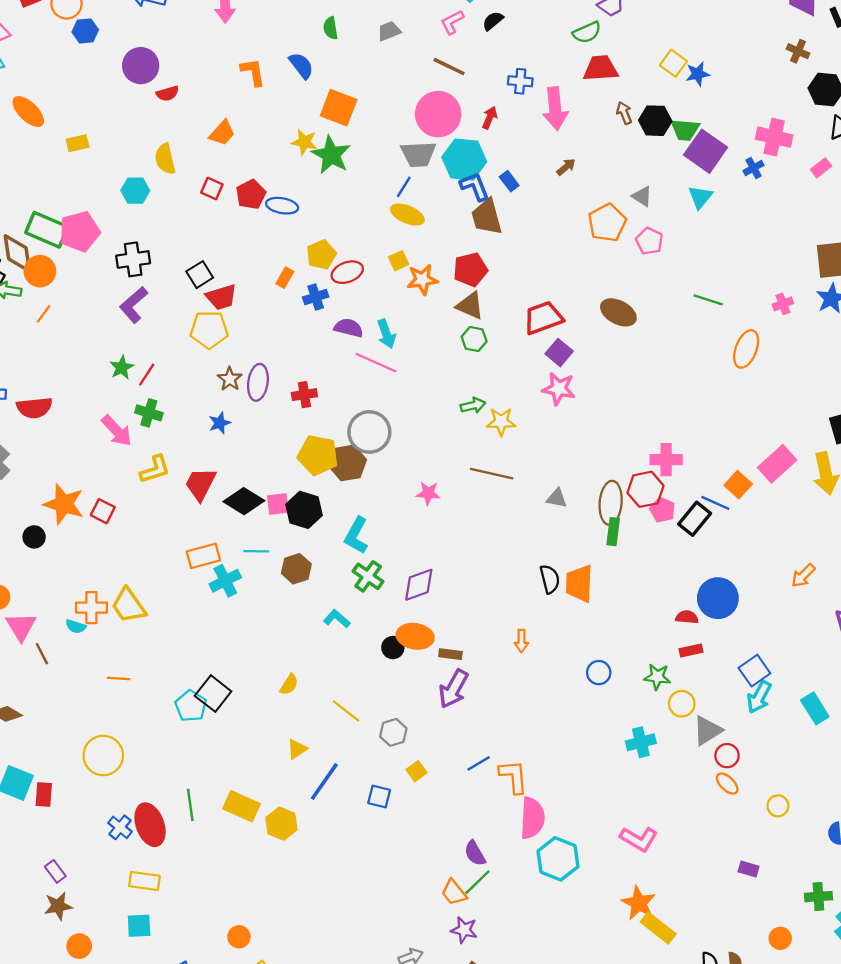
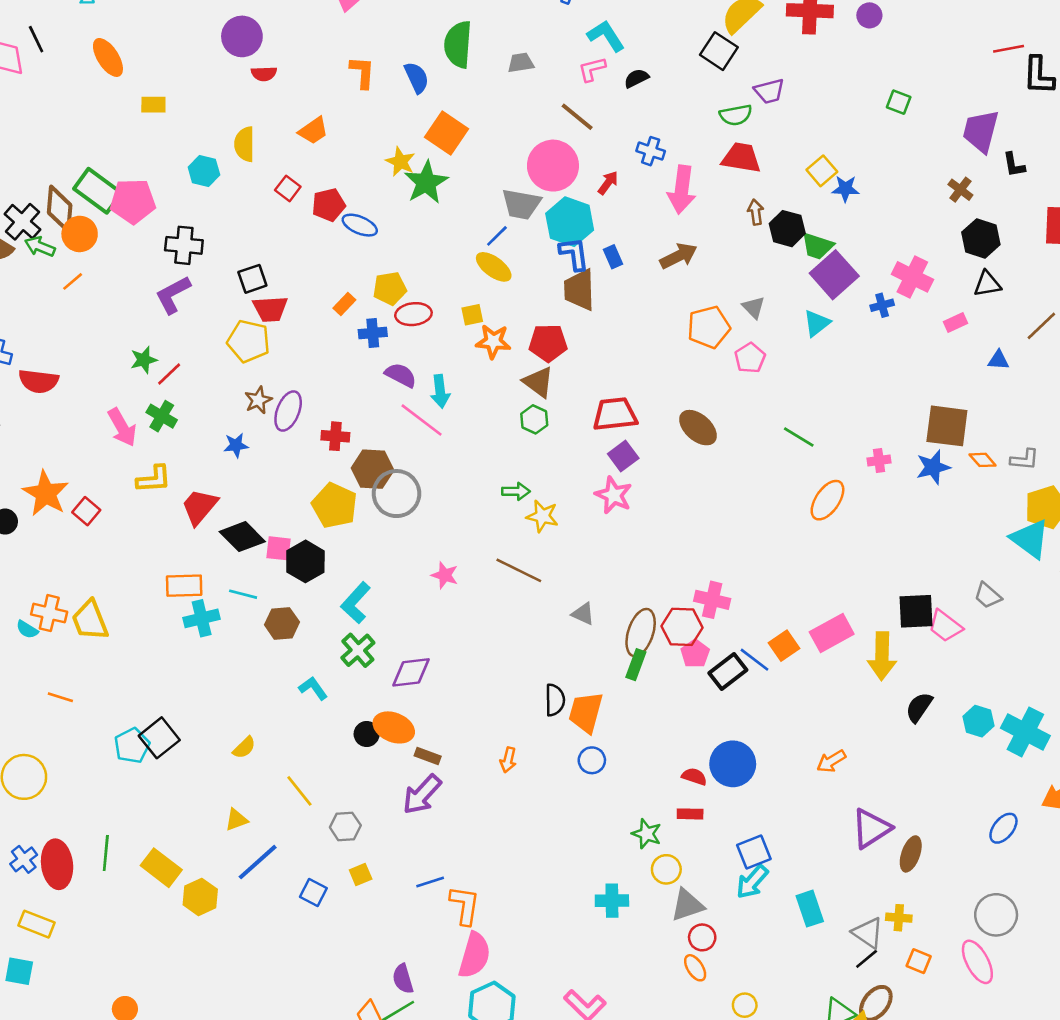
green semicircle: (331, 28) -> (458, 44), size x1.8
brown arrow: (566, 167) -> (679, 256), size x1.6
brown hexagon: (348, 463) -> (373, 469), moved
blue circle: (599, 673) -> (592, 760), moved

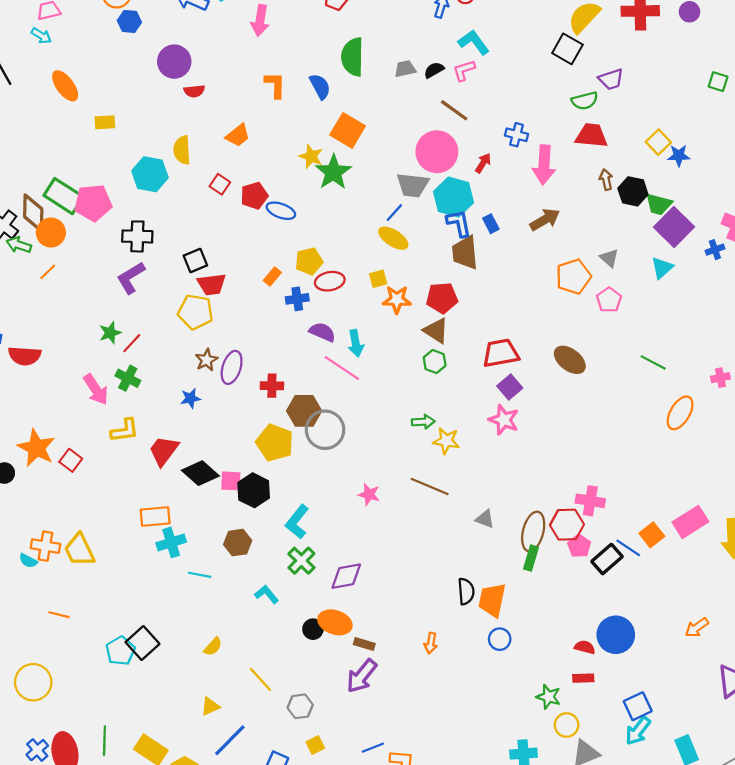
black semicircle: (636, 78) -> (434, 70), moved
cyan hexagon: (204, 171) -> (150, 174), size x1.4
cyan line: (243, 594) -> (200, 575), moved

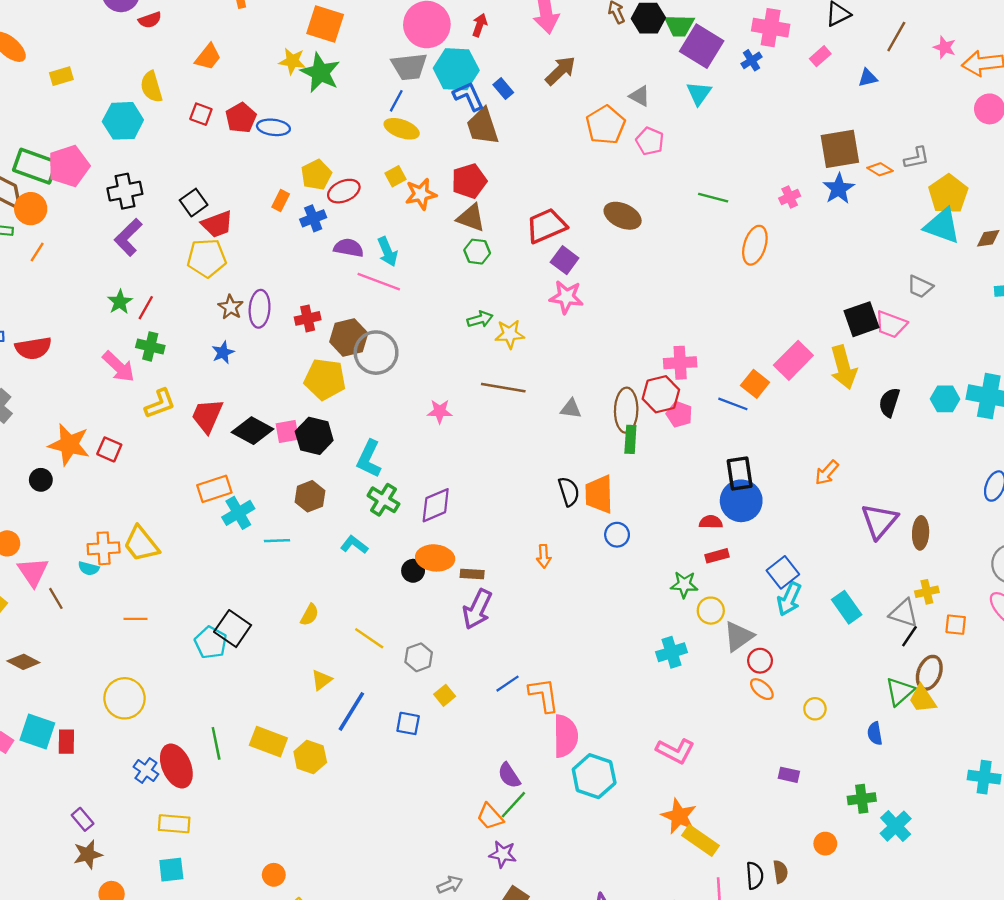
black rectangle: (607, 559) -> (740, 474), moved, turned -44

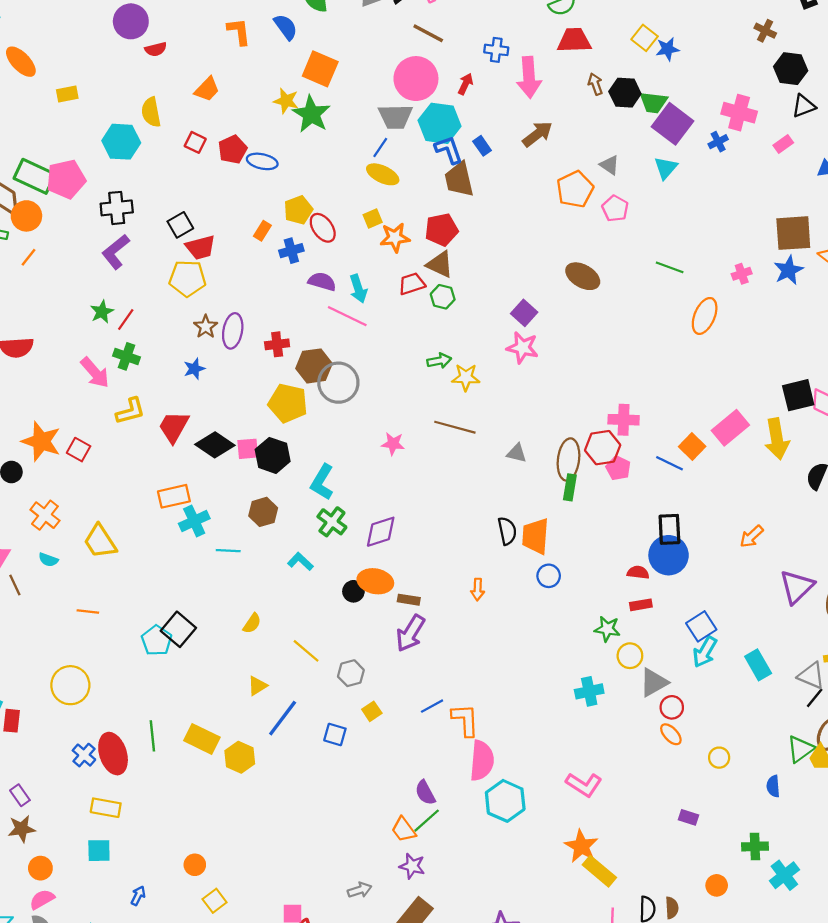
red ellipse: (344, 191) -> (323, 228), turned 72
red trapezoid: (546, 226) -> (412, 284), moved, size x0.7
orange cross: (104, 548) -> (45, 515), moved, turned 36

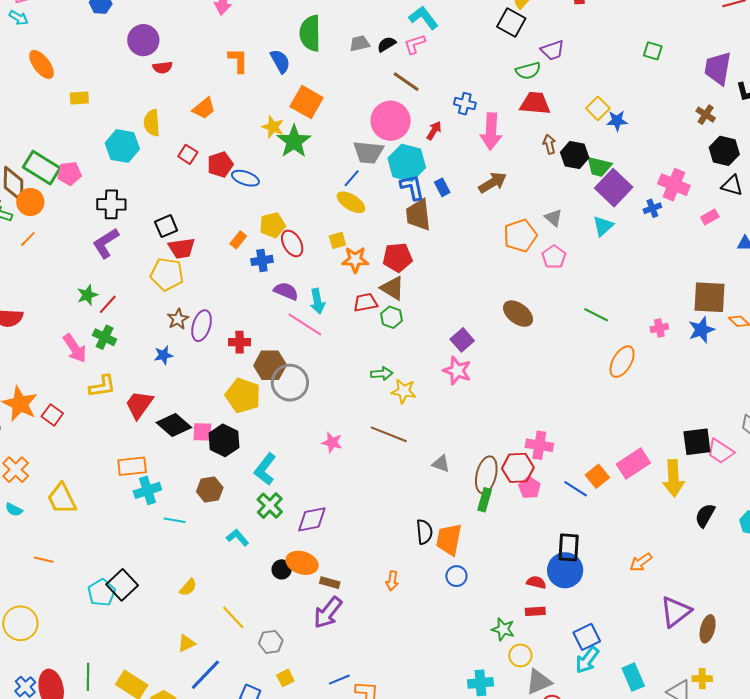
black triangle: (804, 106) -> (732, 185), turned 30
pink pentagon: (66, 179) -> (69, 174), size x0.7

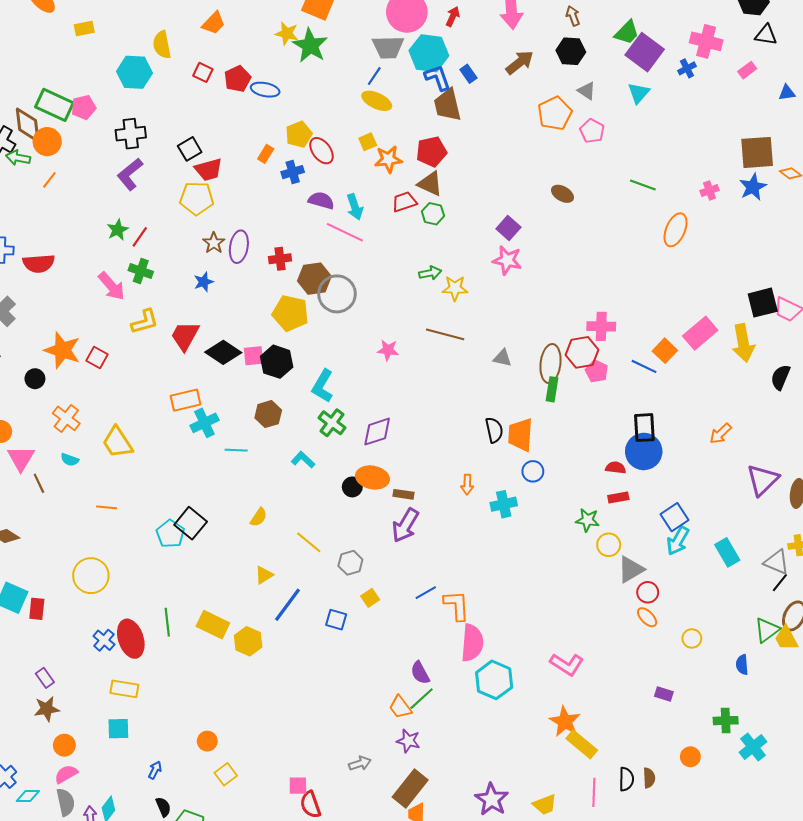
black hexagon: (575, 155) -> (571, 51), moved
green trapezoid: (599, 167) -> (627, 32), turned -52
brown ellipse: (518, 314) -> (562, 194), size x0.7
cyan cross: (480, 683) -> (504, 504), moved

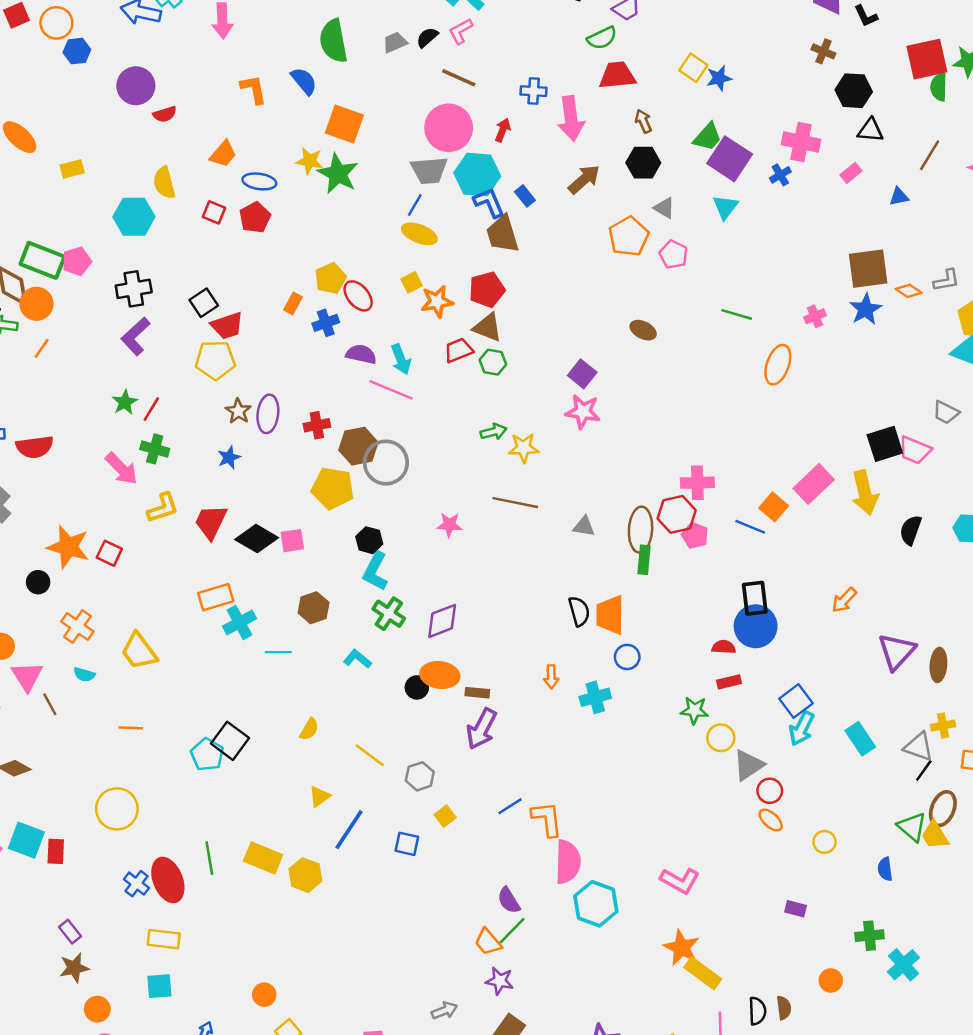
blue ellipse: (265, 90) -> (259, 181), moved
black hexagon: (277, 362) -> (369, 540), moved, size x0.7
green triangle: (767, 630) -> (912, 827), turned -40

